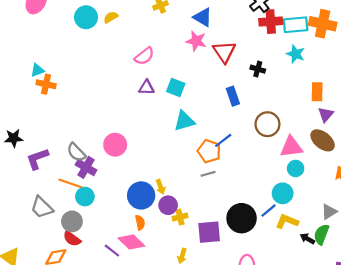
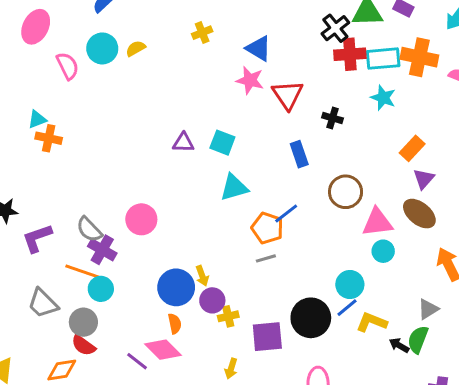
pink semicircle: (144, 56) -> (68, 66), moved, turned -78
orange rectangle: (317, 92) -> (412, 148), turned 42
cyan circle: (283, 193) -> (350, 284), moved

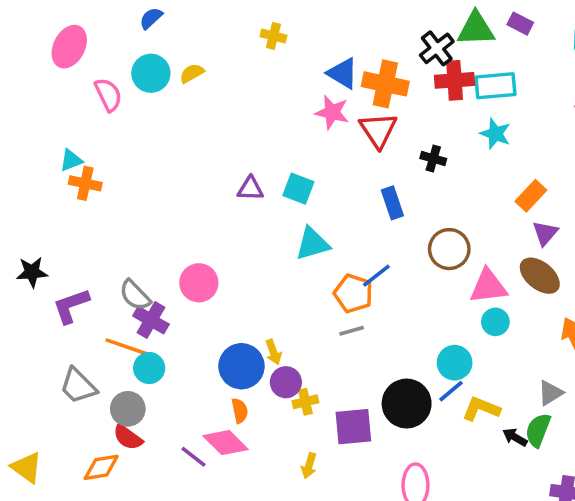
yellow cross: (202, 33) -> (273, 36), moved, turned 36
orange cross: (419, 57) -> (385, 84), moved

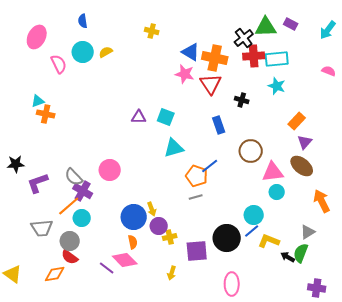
blue semicircle: (151, 18) -> (83, 21), turned -56
orange line: (126, 347) -> (69, 206), turned -60
gray trapezoid: (78, 386) -> (42, 228), turned -50

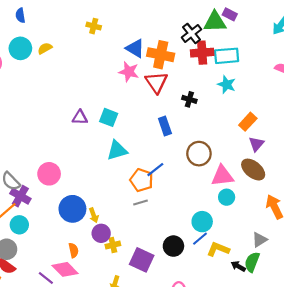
purple rectangle: (291, 24) -> (230, 14), moved
blue circle: (134, 217) -> (72, 209), moved
black circle: (227, 238) -> (173, 246), size x0.7
purple square: (197, 251) -> (142, 260), turned 30

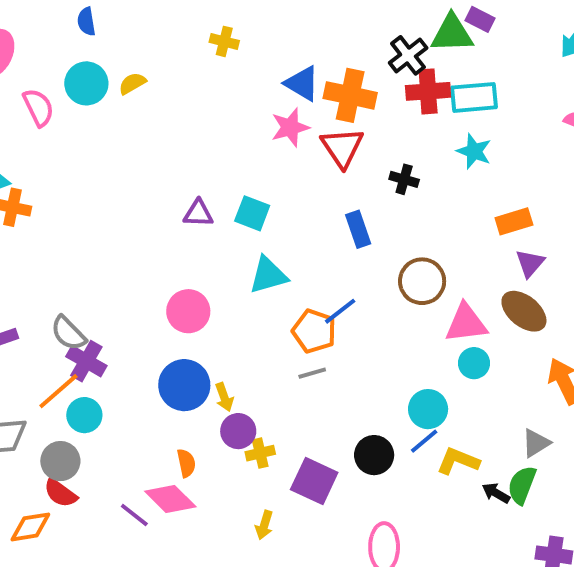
pink star: (129, 72) -> (290, 127), turned -30
orange rectangle: (248, 122) -> (514, 221), turned 30
pink circle: (49, 174) -> (188, 311), moved

